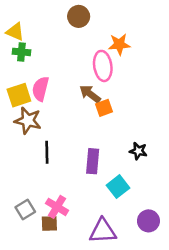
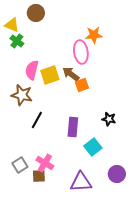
brown circle: (79, 16) -> (36, 13), moved
green cross: (21, 52) -> (17, 41), turned 32
yellow square: (19, 95) -> (50, 75), moved
black line: (47, 152) -> (37, 120), turned 30

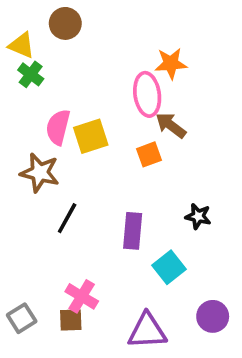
brown arrow: (71, 74) -> (171, 125), moved
gray square: (20, 165) -> (22, 318), moved

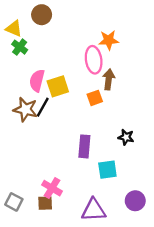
brown arrow: (171, 125) -> (109, 79), turned 60
black line: (67, 218) -> (43, 107), moved
cyan square: (169, 267) -> (107, 170), turned 30
gray square: (22, 318) -> (14, 202), turned -30

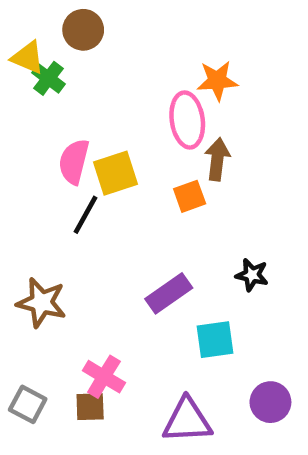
green cross: (20, 47) -> (48, 78), moved
brown star: (25, 109) -> (42, 303), moved
purple rectangle: (84, 146) -> (169, 293), turned 50

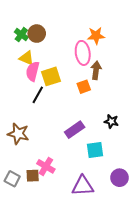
brown circle: (83, 30) -> (37, 34), moved
yellow triangle: (28, 58) -> (26, 58), moved
brown square: (90, 407) -> (33, 176), moved

